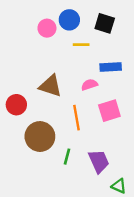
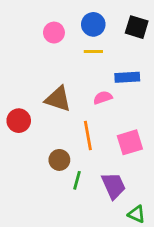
blue circle: (69, 20) -> (93, 24), moved
black square: (105, 23) -> (137, 27), moved
pink square: (109, 111) -> (130, 142), moved
brown circle: (40, 137) -> (59, 160), moved, size x0.6

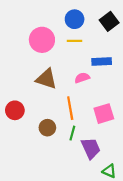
black square: (137, 27) -> (109, 21), turned 36
pink circle: (54, 33) -> (42, 40), moved, size x1.5
red circle: (19, 121) -> (15, 110), moved
green line: (77, 180) -> (72, 133), moved

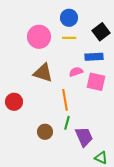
black square: (109, 21) -> (101, 32), moved
pink square: (104, 114) -> (96, 82), moved, turned 30
brown circle: (47, 128) -> (45, 132), moved

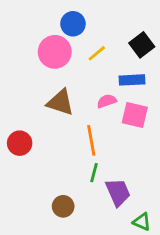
blue circle: (69, 18) -> (73, 24), moved
yellow line: (69, 38) -> (97, 53), turned -40
brown circle: (45, 132) -> (63, 206), moved

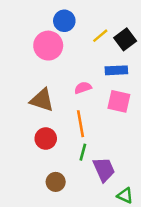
yellow line: (97, 53) -> (100, 36), moved
pink semicircle: (107, 101) -> (83, 88), moved
brown triangle: (60, 102) -> (42, 100), moved
red circle: (20, 143) -> (46, 139), moved

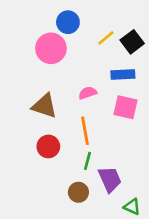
brown circle: (56, 182) -> (78, 192), moved

